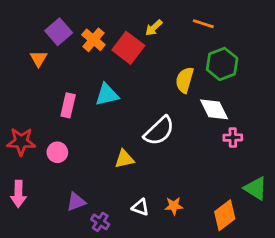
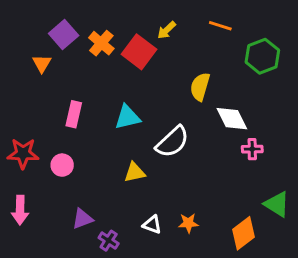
green hexagon: (222, 64) -> (262, 56), moved
cyan triangle: (107, 95) -> (127, 117), moved

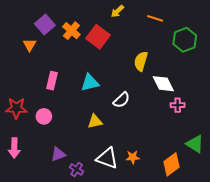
yellow arrow: (167, 30) -> (117, 11), moved
white semicircle: (172, 142) -> (121, 100), size x0.7
white triangle: (152, 225) -> (107, 158), size x1.6

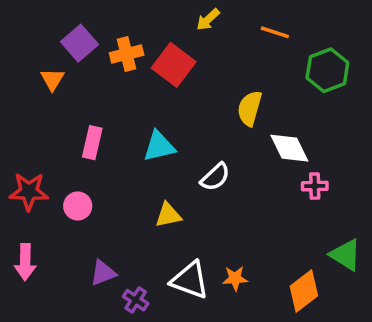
orange cross: (71, 31) -> (127, 54), turned 36

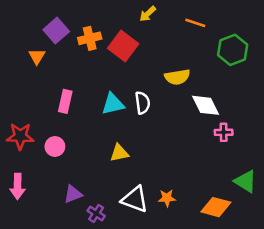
yellow semicircle: (250, 108) -> (177, 77), turned -115
white semicircle: (215, 177) -> (142, 103), moved, turned -55
orange diamond: (304, 291) -> (216, 207), turned 52

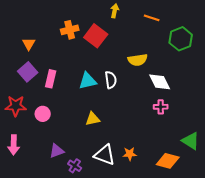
yellow arrow: (148, 14) -> (115, 11), turned 144
purple square: (56, 31) -> (28, 72), moved
pink cross: (224, 132) -> (161, 107), moved

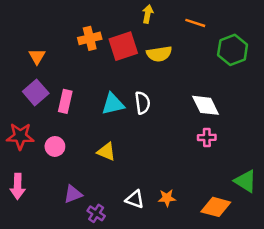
red square: (96, 36) -> (123, 46), turned 35
yellow semicircle: (138, 60) -> (159, 54), moved
yellow triangle: (93, 119) -> (106, 152), moved, turned 35
white triangle: (105, 155) -> (135, 199), size x0.7

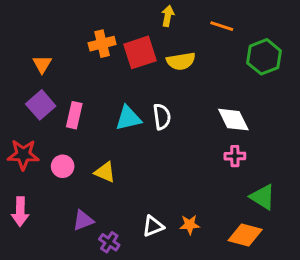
yellow triangle: (106, 152) -> (105, 172), moved
green triangle: (245, 181) -> (263, 197), moved
white triangle: (135, 199) -> (153, 226), turned -42

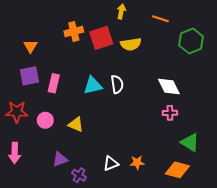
purple square: (41, 105) -> (29, 76), turned 30

